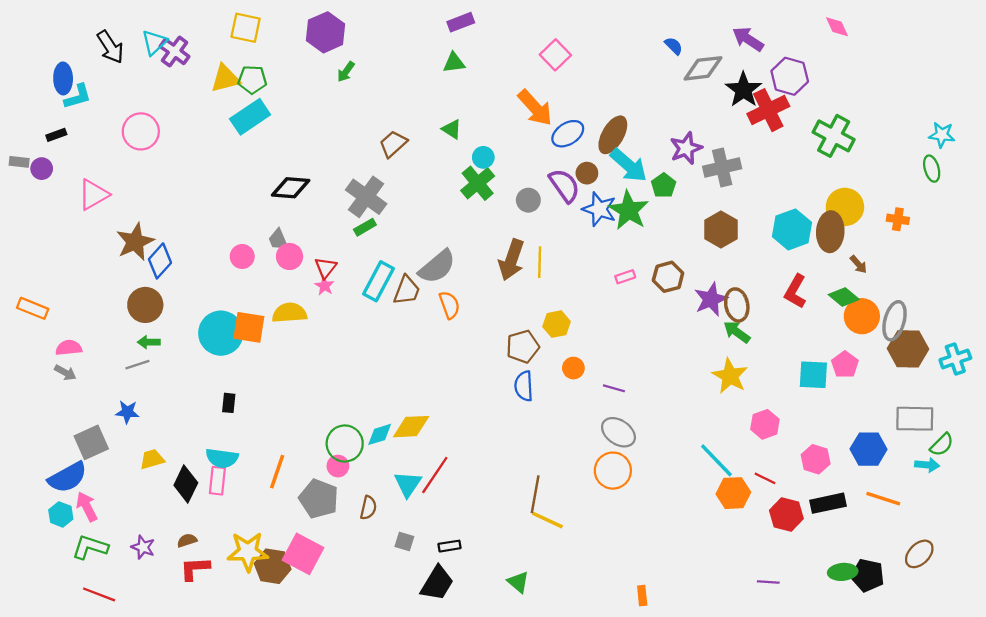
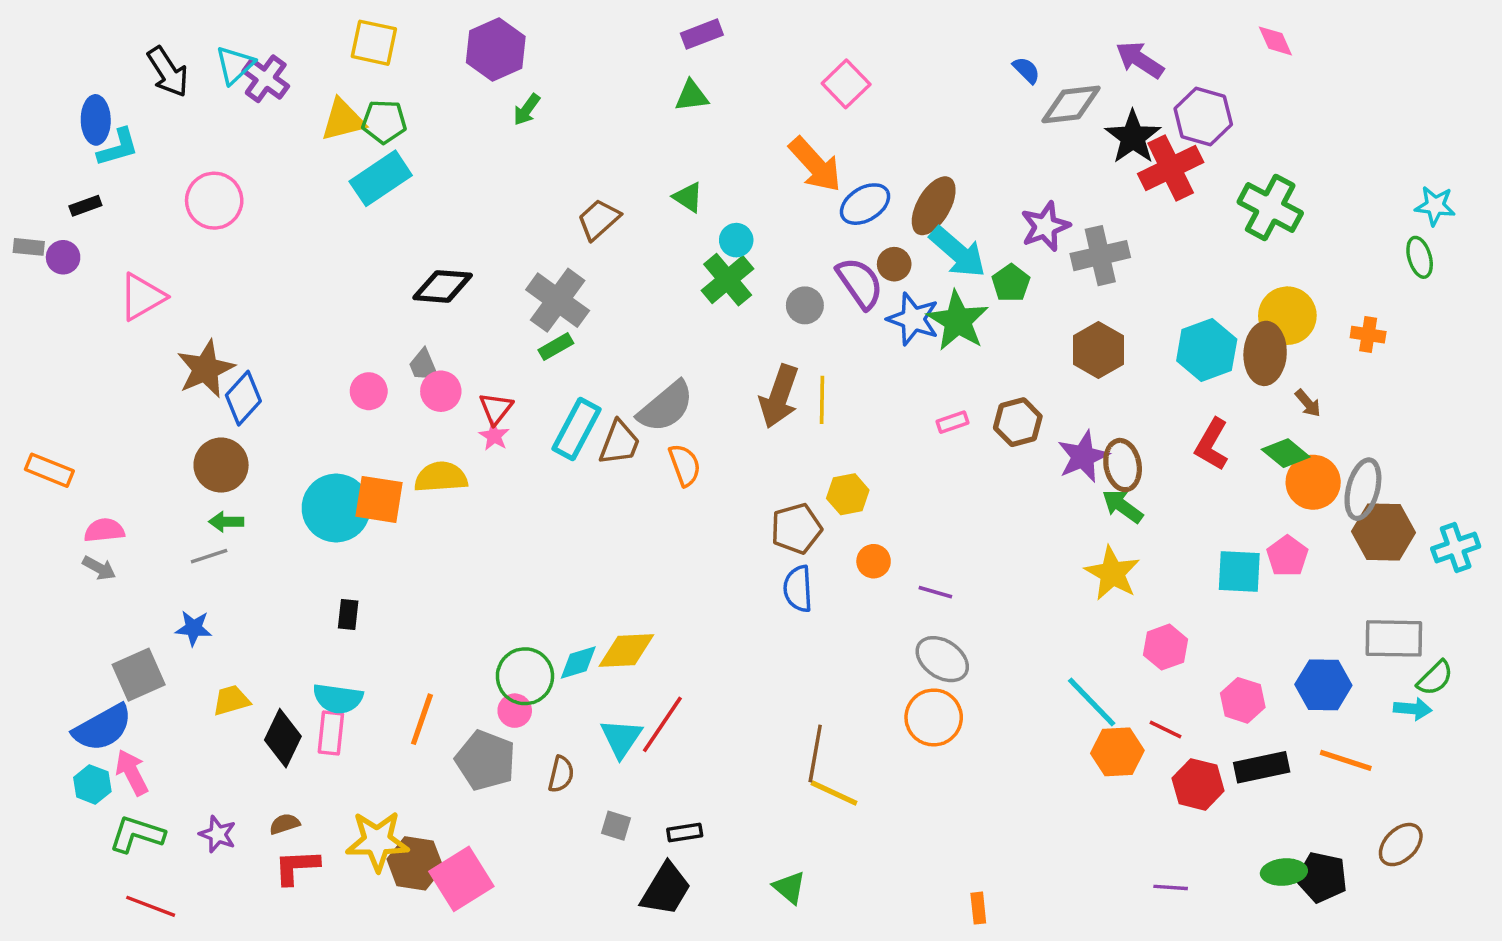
pink square: (303, 554) -> (461, 879), moved, turned 30

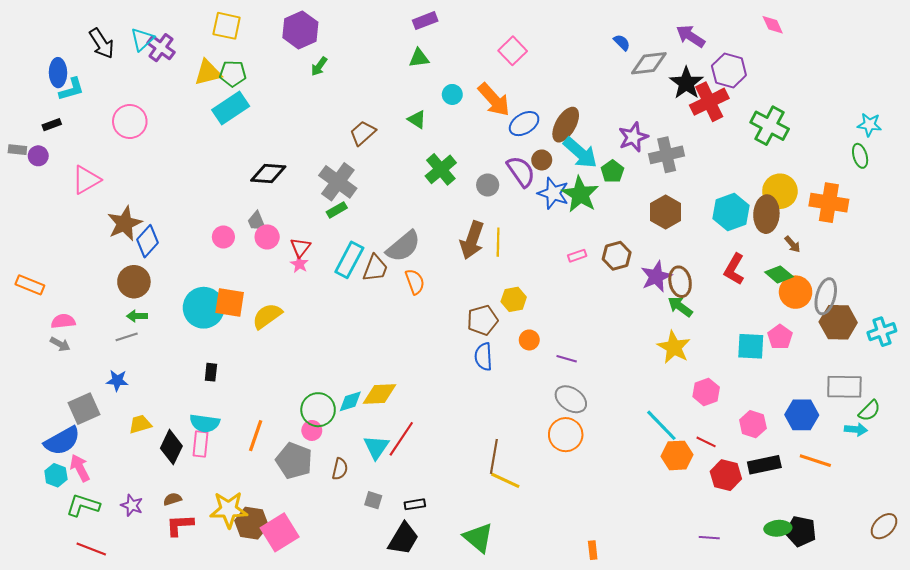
cyan circle: (736, 240) -> (452, 94), moved
orange cross: (1368, 335) -> (829, 203), size x1.8
yellow semicircle: (441, 477) -> (267, 316), moved, turned -32
brown ellipse: (1401, 845) -> (884, 526), moved
green triangle: (789, 887) -> (478, 538), size x1.5

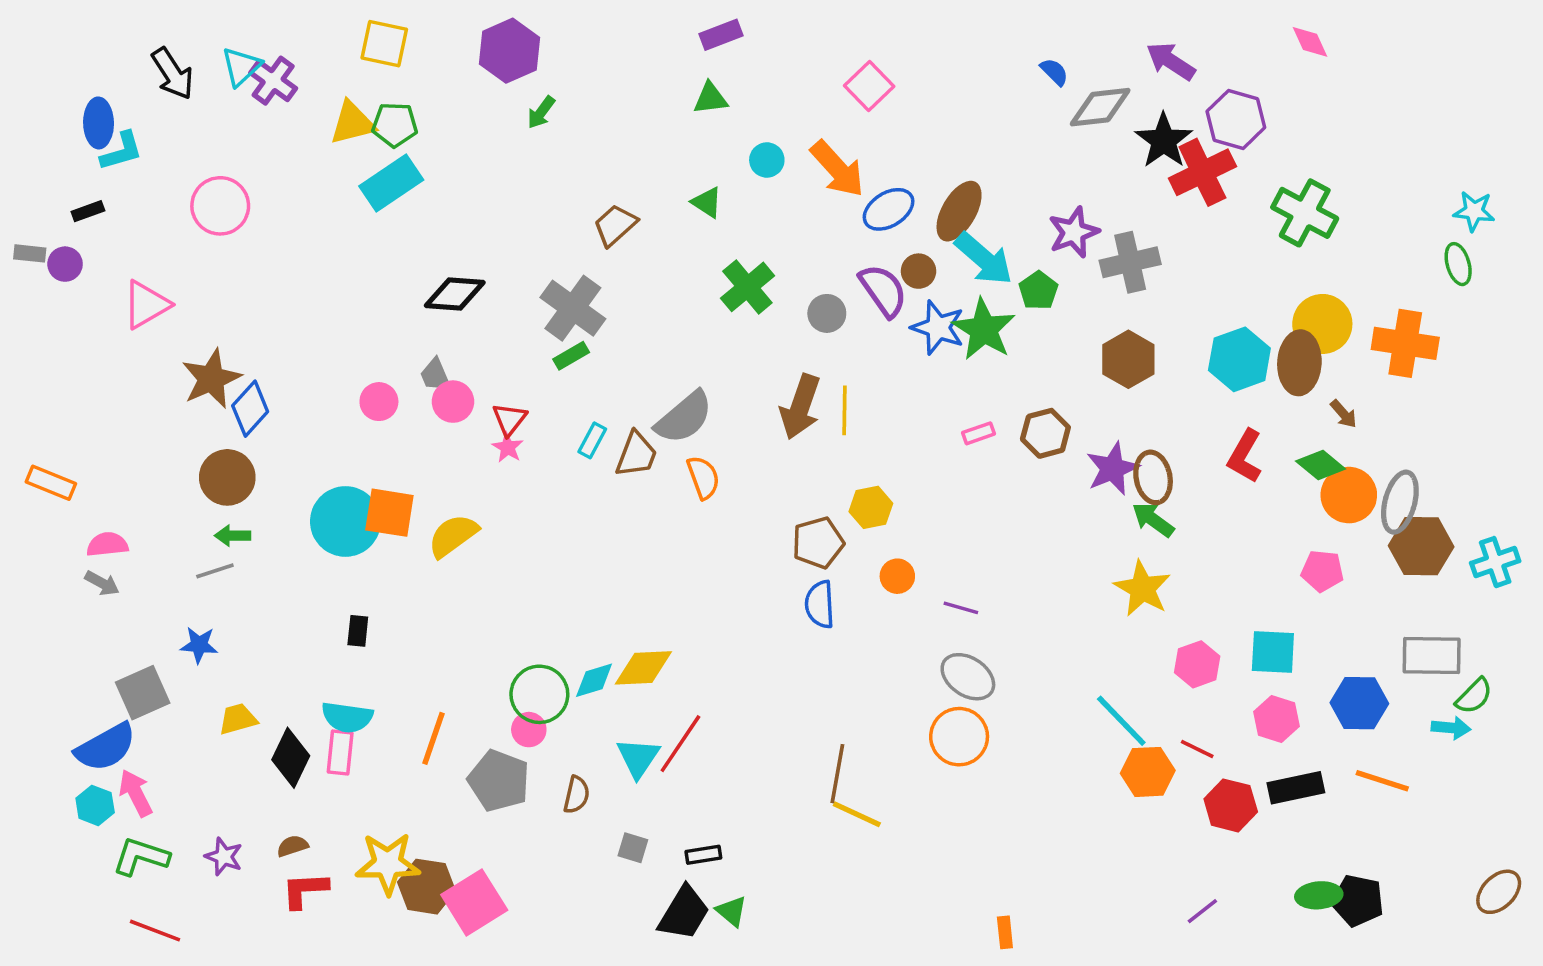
cyan rectangle: (349, 260) -> (592, 440), size x0.6
pink pentagon: (780, 337) -> (1322, 571), turned -30
cyan square: (751, 346) -> (1273, 652), moved
green triangle: (478, 538) -> (732, 911), moved, size x0.6
purple line: (709, 538) -> (1202, 911), turned -42

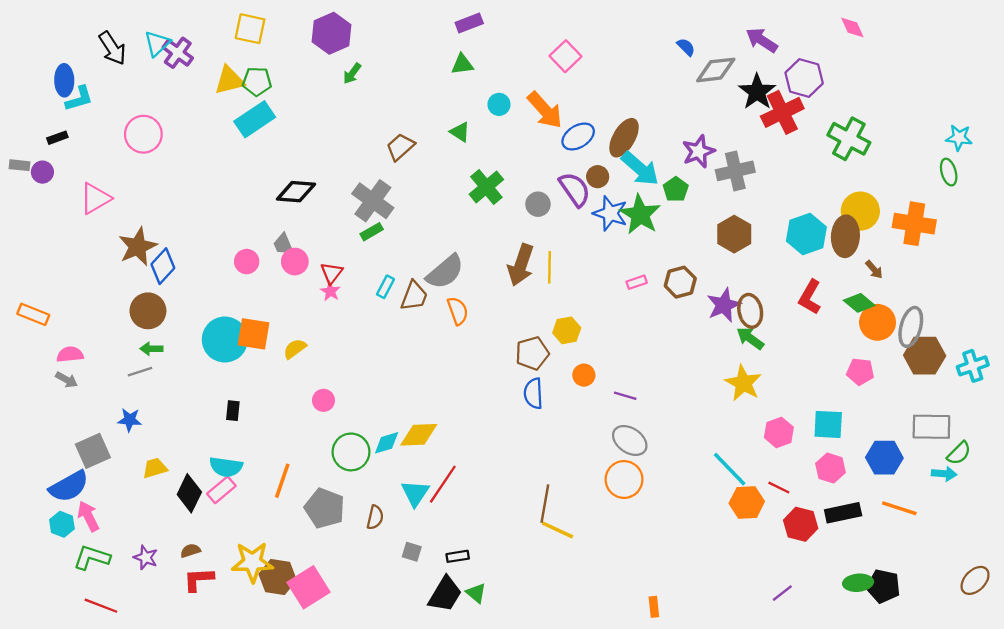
yellow semicircle: (453, 536) -> (295, 349), size x0.7
pink circle: (529, 730) -> (323, 400), moved
pink rectangle: (340, 753) -> (221, 490), turned 44

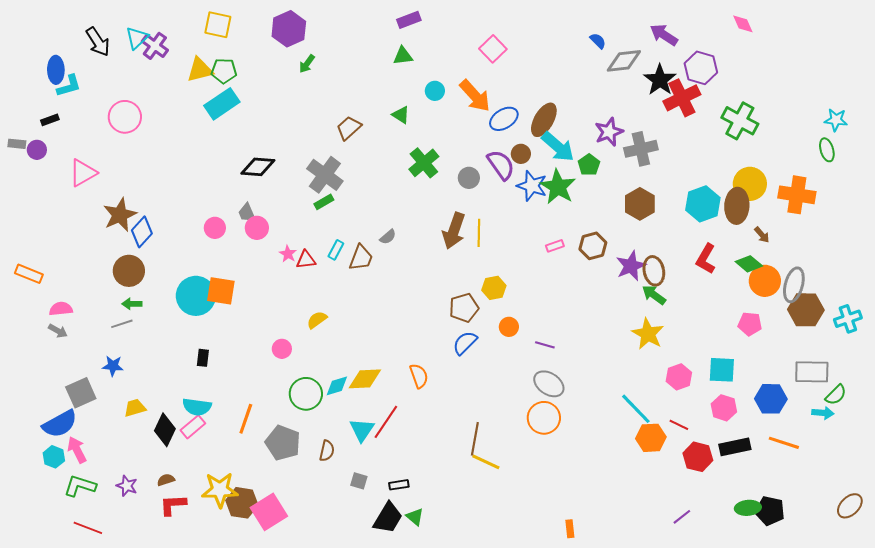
gray semicircle: (445, 272) -> (388, 237), size x0.5
red triangle: (332, 273) -> (306, 260), moved, turned 45
orange semicircle: (458, 311) -> (419, 376), moved
yellow semicircle: (295, 349) -> (317, 320), moved
blue semicircle: (533, 393) -> (465, 343), turned 48

